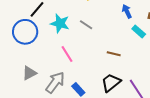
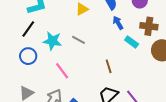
blue circle: (25, 32) -> (28, 56), moved, size x0.7
brown line: (114, 54) -> (109, 66), turned 64

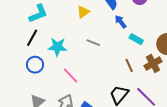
brown cross: (149, 26) -> (153, 64), moved, turned -30
gray line: (79, 40) -> (93, 43), moved
brown line: (109, 66) -> (129, 65), moved

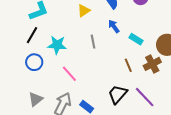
blue arrow: (121, 22) -> (114, 26), moved
gray line: (93, 43) -> (93, 42), turned 56

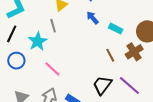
gray line: (93, 42) -> (53, 26), moved
cyan star: (57, 45) -> (38, 41), turned -30

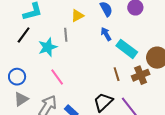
cyan rectangle: (116, 29) -> (127, 49), size x1.5
blue circle: (16, 61) -> (17, 77), moved

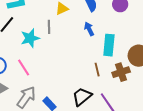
cyan rectangle: (127, 49) -> (109, 45), turned 55
pink line: (57, 77) -> (24, 68), moved

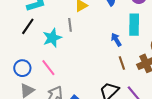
blue arrow: (89, 29) -> (116, 40), moved
cyan rectangle: (109, 45) -> (134, 25), moved

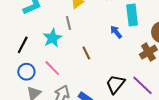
black line: (28, 26) -> (23, 45), moved
brown line: (122, 63) -> (86, 53), moved

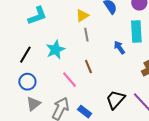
gray line: (68, 23) -> (86, 35), moved
pink line: (52, 68) -> (69, 80), moved

